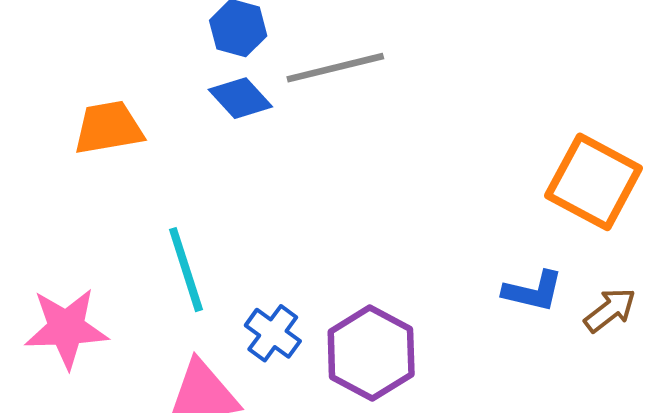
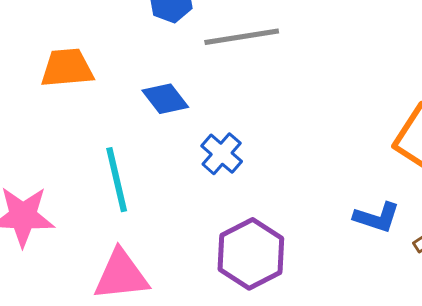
blue diamond: (240, 98) -> (165, 99), moved
blue cross: (273, 333) -> (222, 154), moved

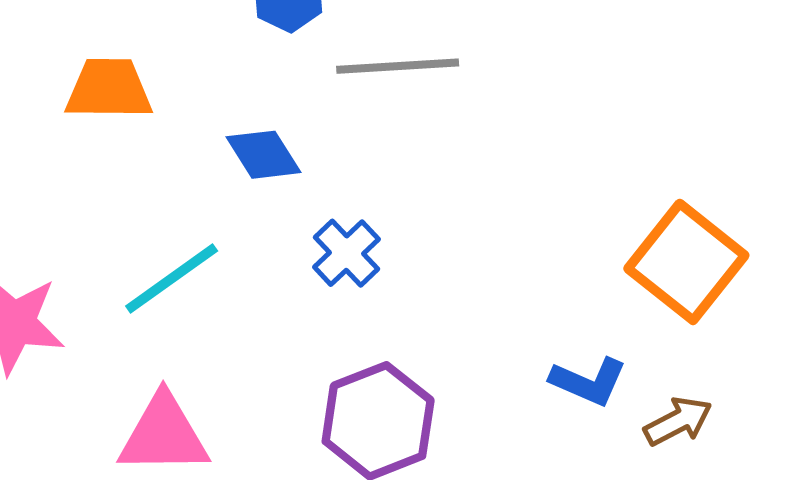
cyan line: (117, 180) -> (172, 279), turned 62

